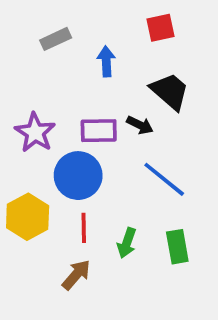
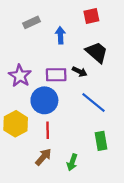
green arrow: (127, 243) -> (72, 162), moved

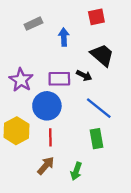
green rectangle: (101, 141) -> (96, 139), moved

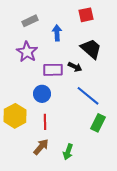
purple star: (21, 80) -> (27, 52), moved
blue circle: (47, 106) -> (42, 94), size x0.7
green rectangle: (96, 139) -> (98, 123), moved, turned 36

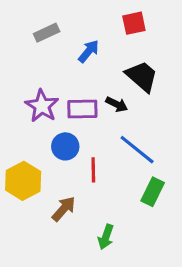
blue arrow: (57, 33) -> (89, 51), turned 42
purple star: (27, 52) -> (42, 106), moved
red line: (45, 122) -> (93, 170), moved
brown arrow: (41, 147) -> (64, 209), moved

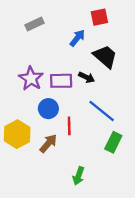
blue arrow: (89, 51) -> (77, 38), moved
brown arrow: (64, 209) -> (48, 143), moved

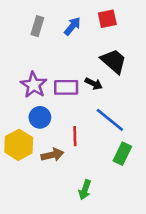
gray rectangle: (34, 24) -> (37, 26), turned -48
blue arrow: (77, 38) -> (72, 26), moved
blue circle: (48, 109) -> (40, 117), moved
brown arrow: (48, 143) -> (52, 155), turned 36

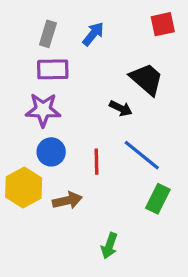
red square: (107, 19) -> (163, 24), moved
purple star: (34, 85) -> (43, 110), turned -30
purple rectangle: (66, 87) -> (53, 69), moved
red line: (75, 136) -> (96, 162), moved

